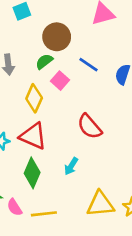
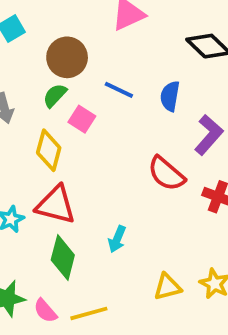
red semicircle: (89, 127) -> (166, 174), moved
yellow triangle: (100, 204) -> (167, 287), size x0.7

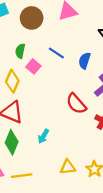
brown circle: (67, 57) -> (32, 18), moved
green semicircle: (55, 95) -> (20, 51), turned -40

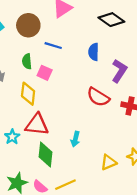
blue line: (56, 53) -> (53, 46), moved

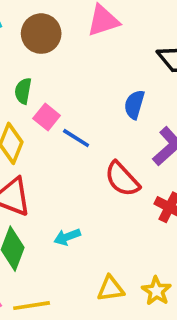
blue line: (53, 46) -> (76, 138), moved
cyan arrow: (75, 139) -> (67, 237), turned 40

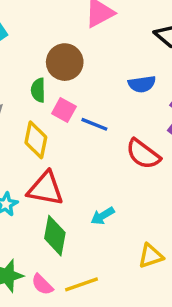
brown circle: (41, 34) -> (65, 62), moved
blue semicircle: (134, 105) -> (142, 84), turned -104

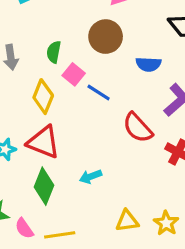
brown circle: (65, 62) -> (106, 37), moved

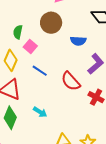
blue line: (99, 92) -> (40, 71), moved
cyan arrow: (91, 177) -> (40, 112), turned -128

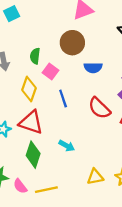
blue semicircle: (78, 41) -> (93, 68), moved
blue line: (40, 71) -> (63, 99), turned 42

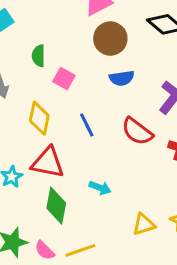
brown circle: (72, 43) -> (110, 39), moved
green semicircle: (35, 56) -> (38, 56), moved
pink square: (50, 72) -> (64, 78), moved

